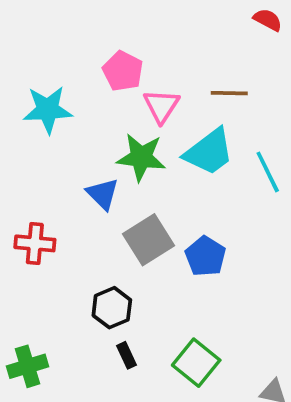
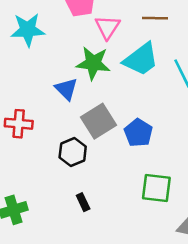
black hexagon: (112, 308) -> (73, 152), moved
green square: (196, 363) -> (156, 188), moved, turned -32

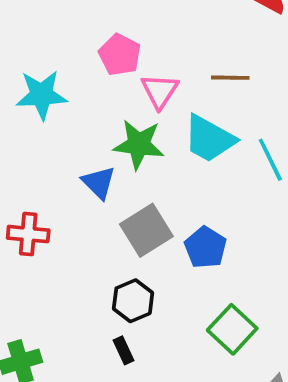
cyan trapezoid: (141, 59) -> (209, 139), turned 66
black hexagon: (73, 152) -> (133, 301), moved
green square: (156, 188) -> (232, 329), turned 36

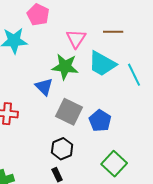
pink pentagon: (120, 55) -> (38, 15), moved
gray square: (146, 230) -> (69, 112), turned -32

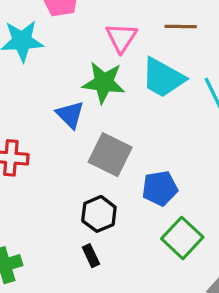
blue pentagon: (100, 121) -> (160, 188), moved, turned 30

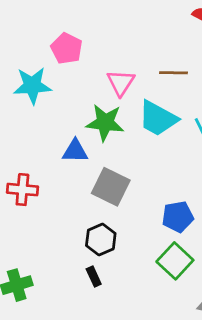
blue triangle: (70, 115) -> (75, 151), turned -44
blue pentagon: (160, 188) -> (178, 217), moved

